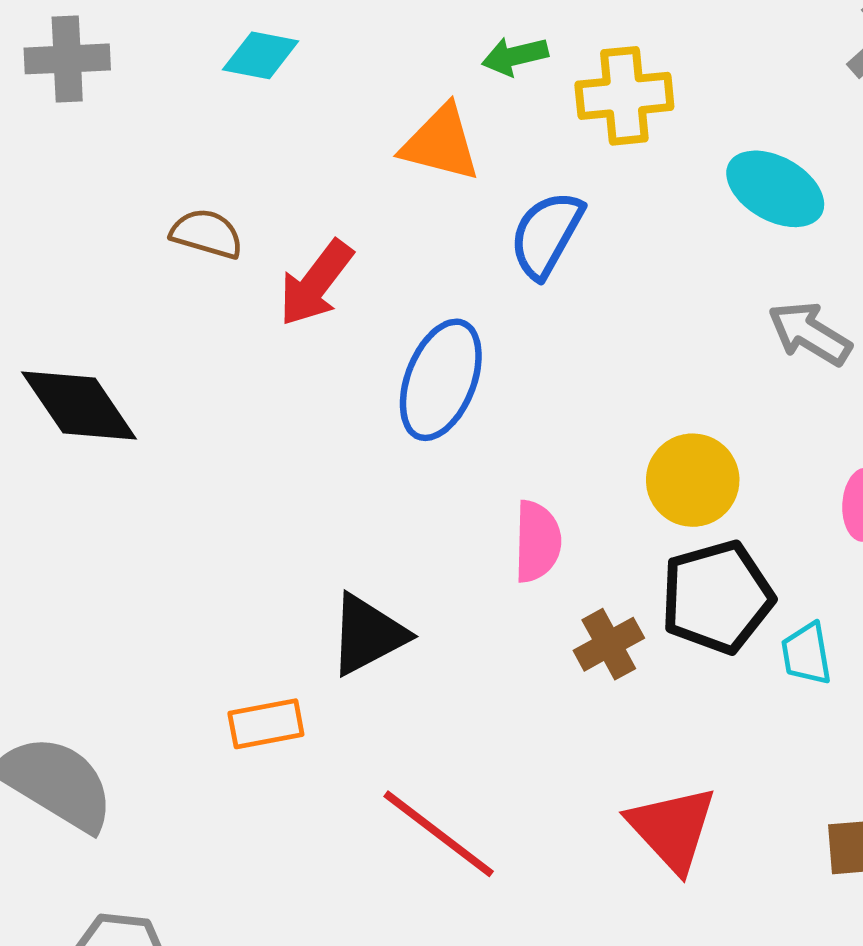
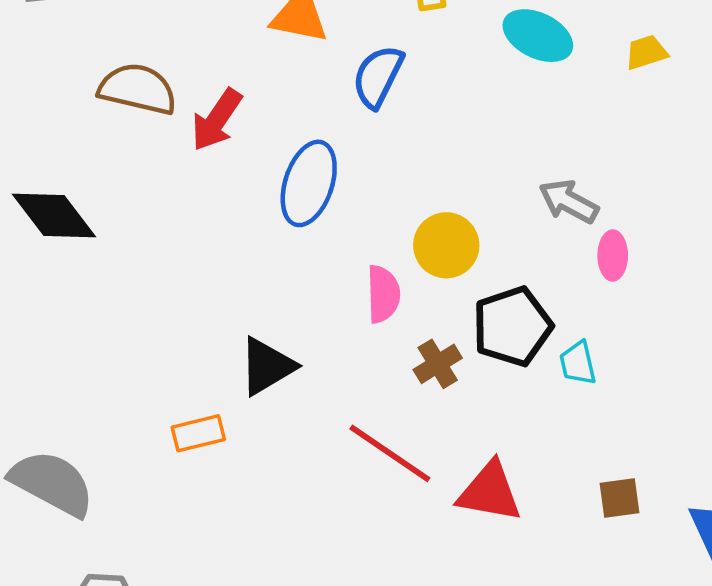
brown semicircle: (207, 234) -> (138, 89), size x1.5
gray arrow: (810, 333) -> (569, 201), moved
yellow circle: (693, 480) -> (446, 245), moved
red triangle: (672, 829) -> (490, 492), turned -34
red line: (439, 834) -> (390, 453), moved

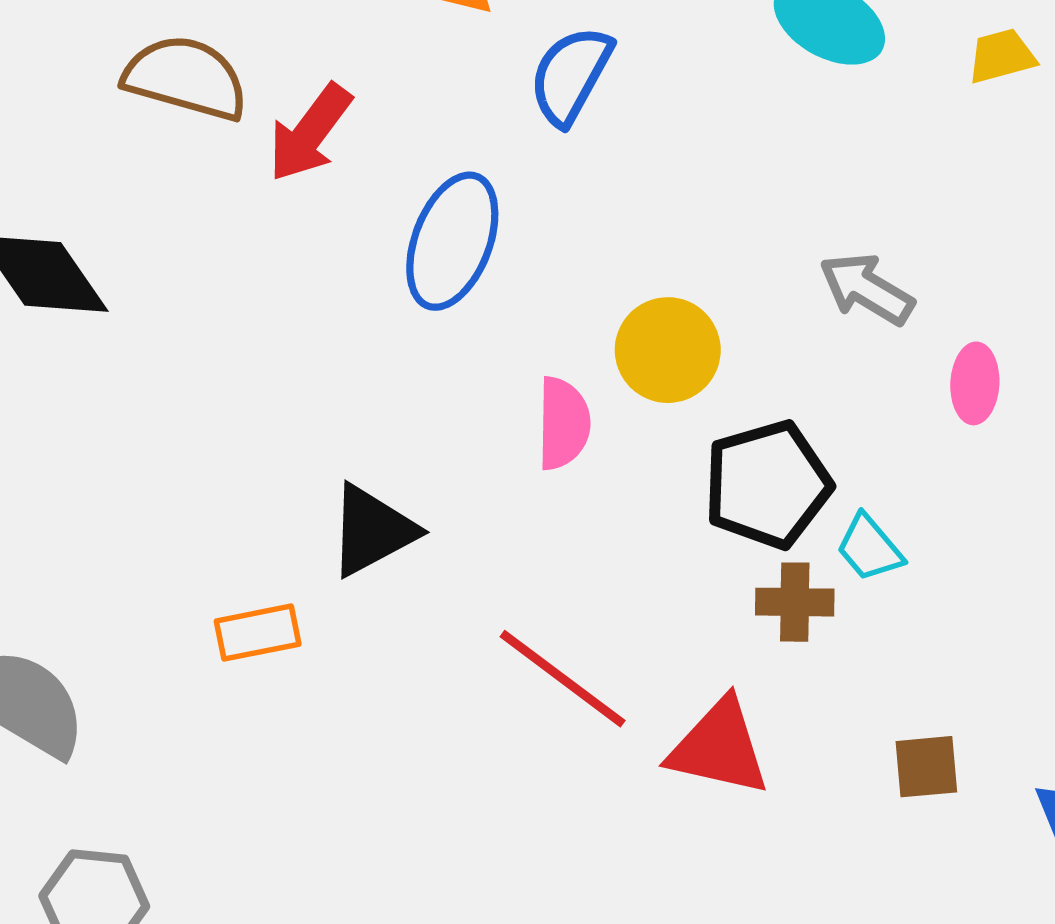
pink ellipse: (613, 256) -> (975, 383), moved
cyan trapezoid: (578, 363) -> (869, 548), turned -30
brown cross: (438, 364) -> (795, 602), moved, turned 30

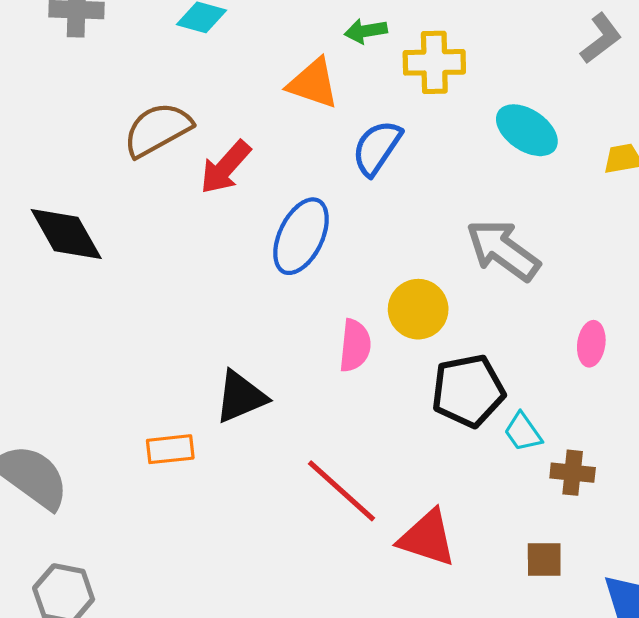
brown semicircle: (186, 78) -> (158, 130), turned -50
gray arrow: (867, 289) -> (503, 250), moved, size x1.4
brown cross: (795, 602) -> (573, 473), moved

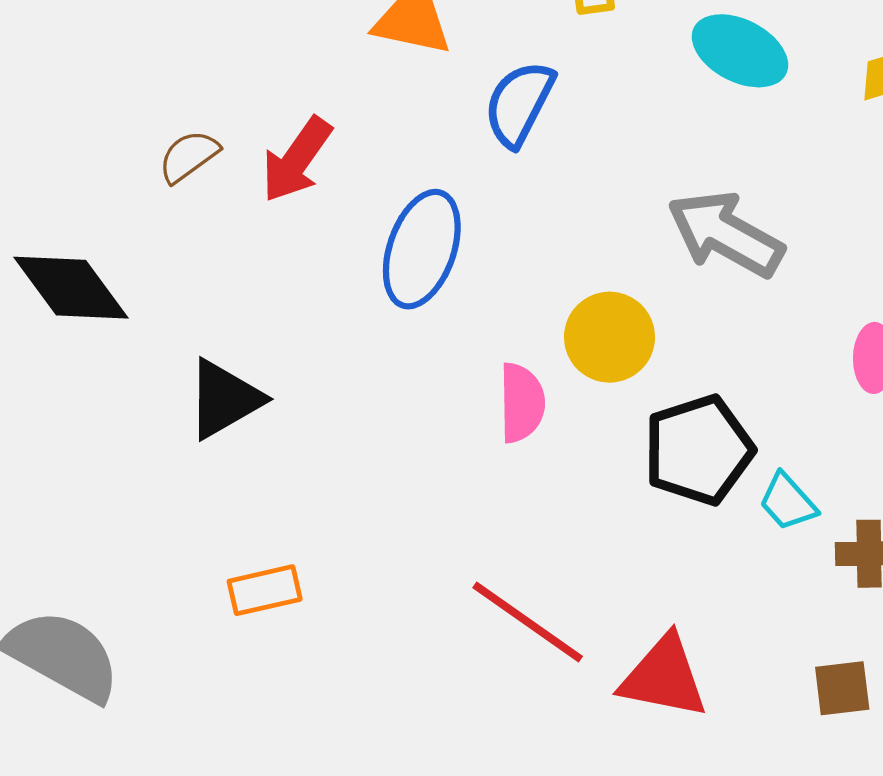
brown semicircle: (158, 130) -> (189, 156), moved, size x0.6
black triangle: (241, 397) -> (224, 399), moved

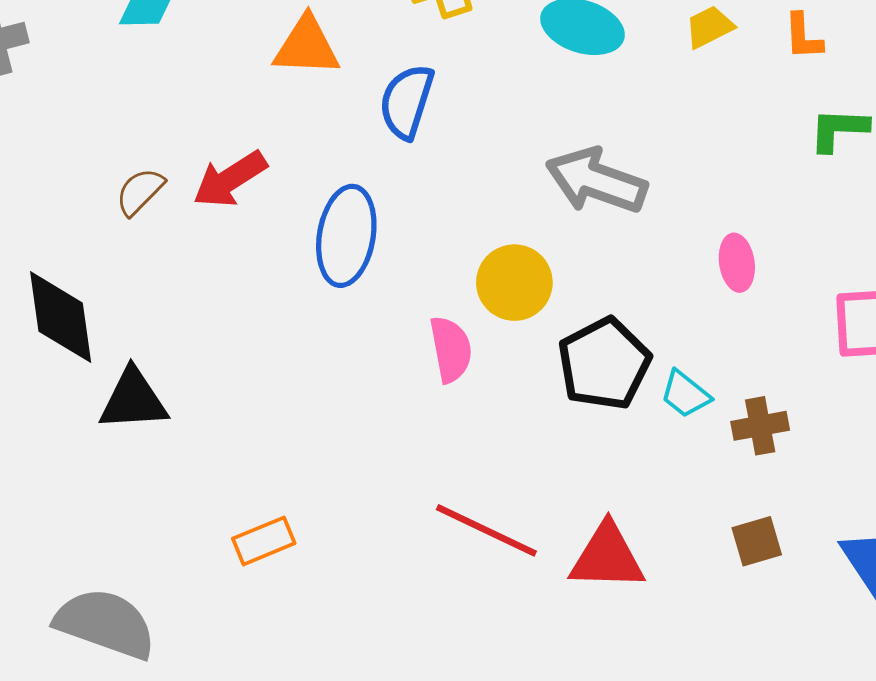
red arrow: (297, 160) -> (230, 179), turned 32
black diamond: (71, 288) -> (61, 317), turned 38
black triangle: (224, 399) -> (133, 400), moved, turned 36

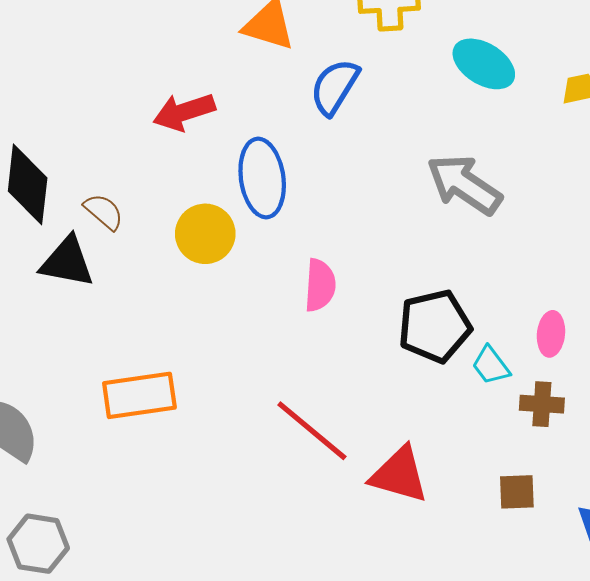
brown semicircle: (140, 192) -> (104, 212), moved, turned 72
blue ellipse: (346, 236) -> (262, 178), turned -32
pink ellipse: (737, 263) -> (551, 334), moved
yellow circle: (514, 283) -> (205, 234), moved
orange rectangle: (264, 541) -> (139, 395), size x1.5

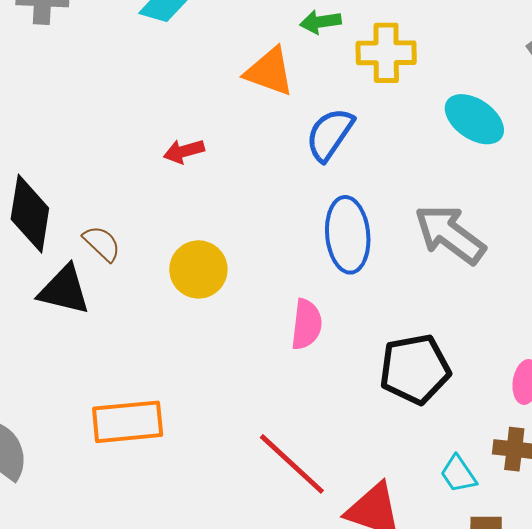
red arrow: (184, 112) -> (184, 151), size x0.7
blue ellipse: (262, 178) -> (348, 235), moved
cyan trapezoid: (491, 365) -> (458, 474), moved

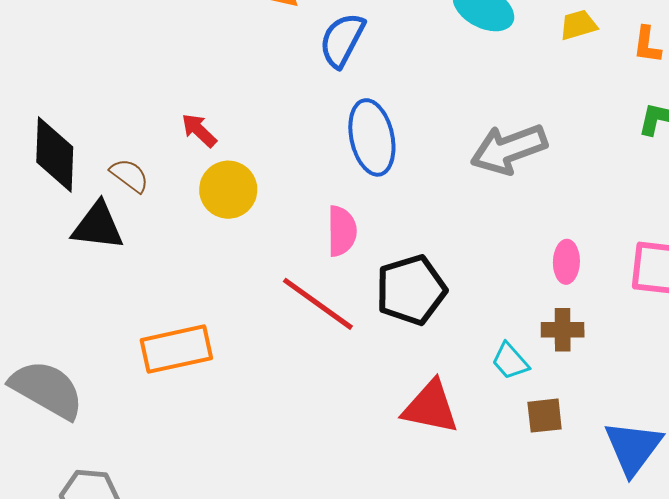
red arrow: (184, 151) -> (199, 130), moved, turned 66
gray arrow: (450, 234) -> (509, 149), moved, turned -50
black pentagon: (415, 369) -> (411, 290), moved
red line: (292, 464) -> (318, 304), moved

